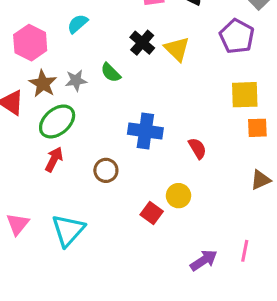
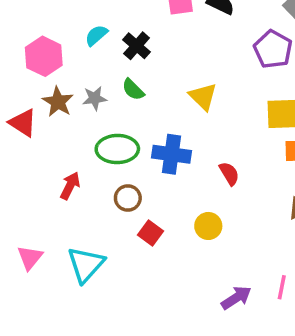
black cross: (142, 43) -> (137, 46), moved
yellow triangle: (177, 49) -> (203, 97), moved
green ellipse: (57, 121) -> (117, 149), moved, turned 39
red square: (152, 213) -> (151, 233), moved

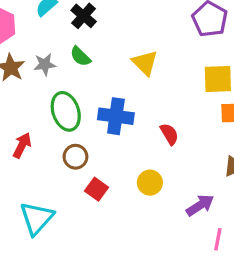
green ellipse: (117, 149) -> (66, 111), turned 72
purple arrow: (236, 298) -> (200, 205), moved

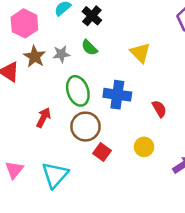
brown circle: (75, 157) -> (86, 127), size x1.5

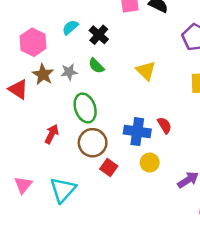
blue cross: (117, 95) -> (137, 132), moved

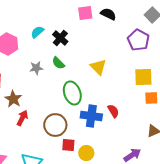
brown star: (43, 74) -> (13, 99), moved
green ellipse: (85, 108) -> (72, 93), moved
yellow circle: (150, 163) -> (86, 153), moved
red square: (109, 167) -> (68, 145), turned -32

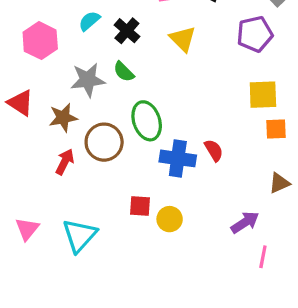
purple pentagon: (138, 40) -> (255, 34), turned 30
yellow triangle: (98, 67) -> (183, 39), moved
gray star: (36, 68) -> (88, 80), size x1.5
brown star: (13, 99) -> (63, 118), moved, turned 30
brown circle: (55, 125) -> (104, 142), moved

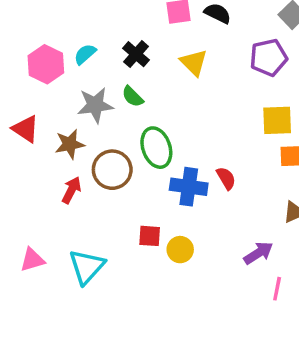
cyan semicircle: (89, 21) -> (85, 54), moved
pink triangle: (27, 229) -> (32, 260), turned 35

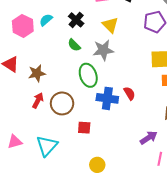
gray star: (95, 105) -> (103, 50), moved
brown circle: (112, 170) -> (62, 103), moved
yellow circle: (180, 250) -> (97, 165), moved

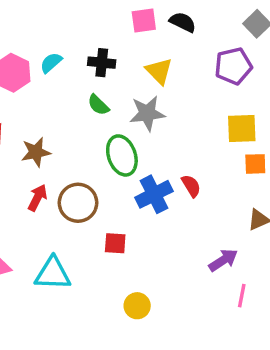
black cross: (76, 20) -> (102, 63), turned -35
blue cross: (107, 98) -> (154, 194), turned -35
cyan triangle: (47, 146) -> (53, 274), turned 50

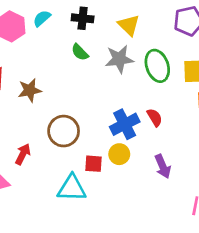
green ellipse: (122, 155) -> (157, 66), moved
red arrow: (38, 198) -> (23, 154), moved
purple arrow: (223, 260) -> (163, 166), moved, turned 100
cyan triangle: (53, 274) -> (72, 188), moved
yellow circle: (137, 306) -> (119, 154), moved

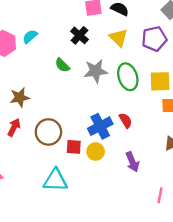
black cross: (83, 18) -> (79, 35), moved, turned 36
yellow triangle: (129, 25) -> (119, 38), moved
red arrow: (23, 154) -> (14, 127), moved
red square: (93, 164) -> (74, 147), moved

